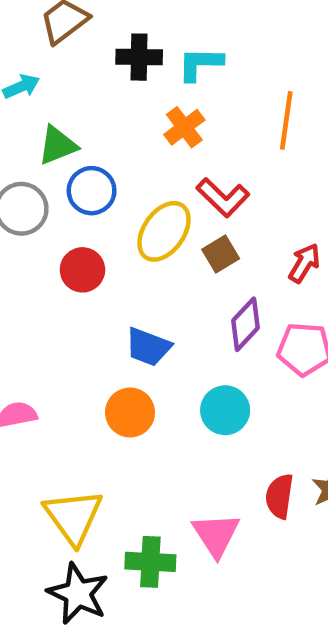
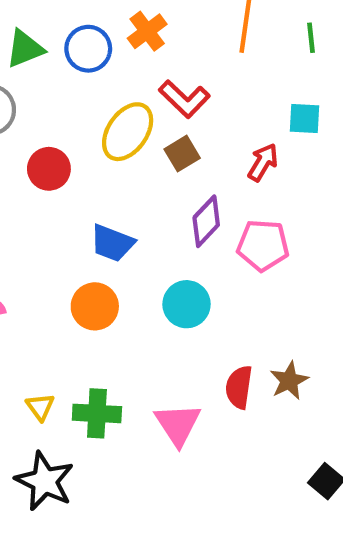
blue circle: (92, 191) -> (88, 49), moved
yellow triangle: (73, 517) -> (40, 407), size x0.5
green cross: (150, 562) -> (97, 413), moved

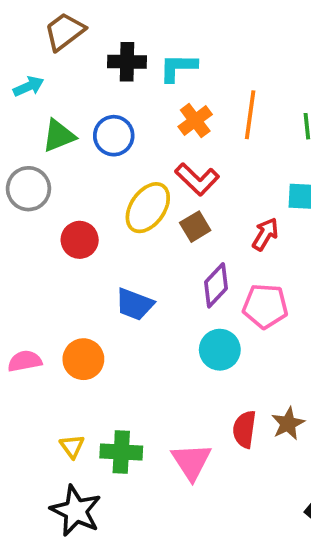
orange cross: (147, 31) -> (195, 121), moved
cyan circle: (187, 304) -> (220, 350), moved
orange circle: (95, 306) -> (83, 359), moved

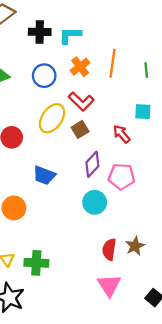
blue circle: (114, 136) -> (44, 76), moved
red arrow: (265, 234) -> (122, 134), turned -72
pink triangle: (191, 461) -> (109, 285), moved

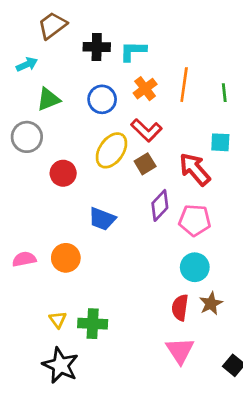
red arrow: (122, 134) -> (195, 169), size x1.5
cyan circle: (95, 202) -> (195, 267), moved

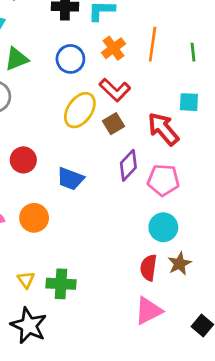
red circle: (63, 173) -> (23, 160), moved
pink triangle: (180, 351) -> (149, 311), turned 36

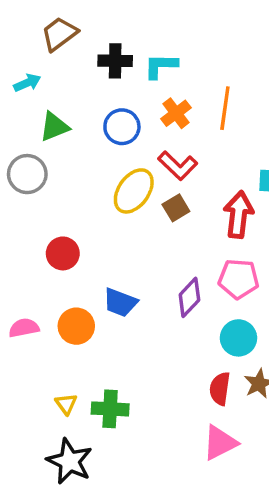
red arrow: (163, 129) -> (238, 215), turned 48
purple diamond: (128, 165) -> (189, 297), moved
blue trapezoid: (70, 179) -> (120, 302), moved

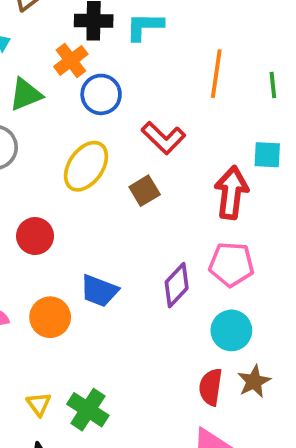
orange cross: (176, 113) -> (71, 60), moved
yellow ellipse: (134, 191) -> (86, 166), moved
brown square: (176, 208) -> (145, 191), moved
green cross: (110, 409) -> (88, 410), turned 30

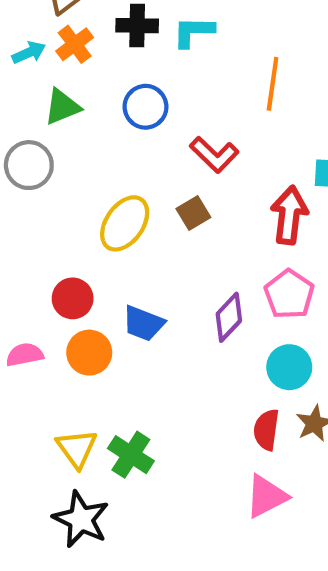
orange cross: (71, 60) -> (75, 44), moved
yellow ellipse: (86, 166) -> (125, 223), moved
red circle: (35, 236) -> (73, 298), moved
pink pentagon: (231, 264) -> (289, 294), turned 30
yellow triangle: (39, 404) -> (77, 448), size x1.5

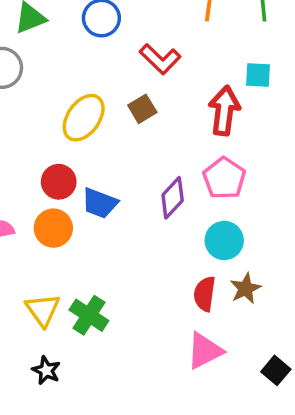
red circle: (73, 298) -> (59, 182), moved
black star: (81, 519) -> (46, 370), size x0.6

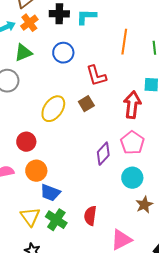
red L-shape: (160, 59) -> (96, 76), turned 30
red circle: (59, 182) -> (26, 142), moved
blue trapezoid: (100, 203) -> (50, 193), moved
red semicircle: (205, 294) -> (90, 216), moved

